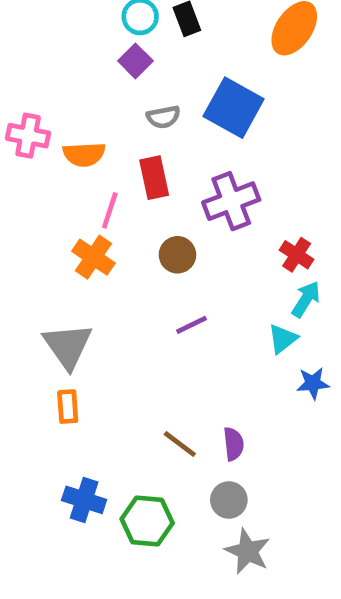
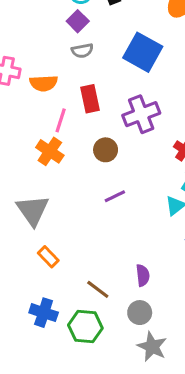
gray semicircle: (163, 117) -> (82, 51), moved
orange rectangle: (68, 407) -> (48, 257), moved, turned -40
brown line: (180, 444) -> (98, 289), moved

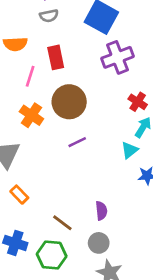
purple cross: (141, 114) -> (117, 57), moved
brown circle: (106, 150) -> (69, 102), size x1.6
orange cross: (50, 151) -> (31, 115), moved

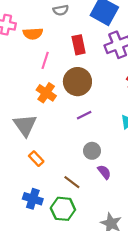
red rectangle: (56, 57) -> (79, 45), moved
purple semicircle: (101, 211) -> (104, 172), turned -32
gray circle: (99, 243) -> (92, 151), moved

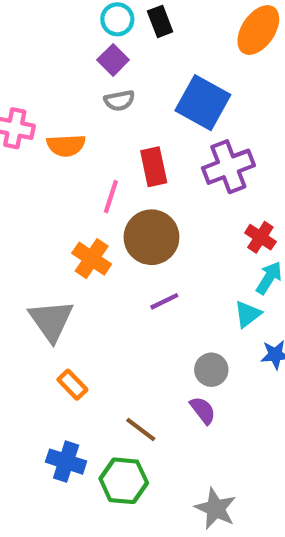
pink line: (45, 60) -> (111, 197), moved
gray circle: (92, 151) -> (211, 370), moved

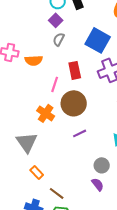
gray semicircle: (119, 101) -> (59, 39), turned 128
brown line: (141, 429) -> (57, 193), moved

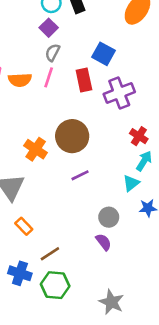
blue square: (98, 40) -> (104, 54), size x0.7
red rectangle: (75, 70) -> (84, 80), moved
pink line: (55, 84) -> (49, 77), moved
brown line: (57, 193) -> (50, 254), turned -70

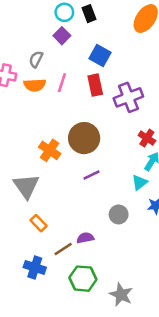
gray semicircle: (53, 53) -> (36, 59), moved
blue square: (104, 54) -> (100, 55), moved
purple semicircle: (104, 242) -> (85, 238), moved, turned -63
green hexagon: (55, 285) -> (83, 279), moved

